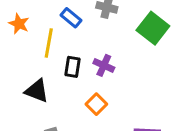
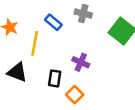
black rectangle: (73, 67) -> (55, 78), moved
black triangle: (37, 91) -> (17, 72), moved

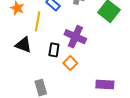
purple cross: (81, 62) -> (75, 37), size x1.5

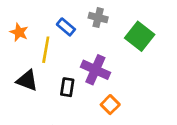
orange square: (70, 63) -> (110, 105), moved

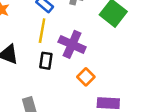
yellow line: (46, 50) -> (42, 31), moved

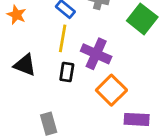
orange square: (86, 77) -> (111, 90), size x1.5

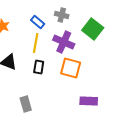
purple cross: (96, 54) -> (64, 42), moved
orange square: (111, 90) -> (71, 68), moved, turned -30

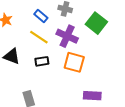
yellow line: (36, 43) -> (39, 37), turned -66
black rectangle: (39, 67) -> (42, 61), turned 72

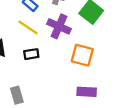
orange square: (74, 62) -> (82, 55), moved

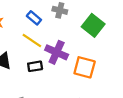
purple cross: (59, 26) -> (57, 52), moved

